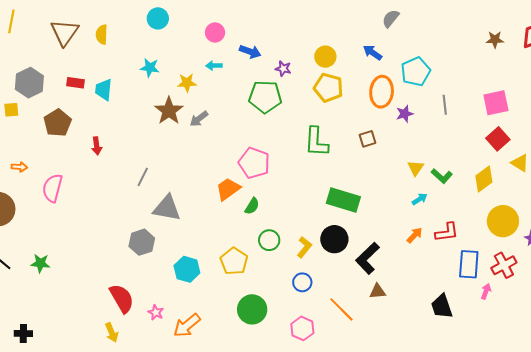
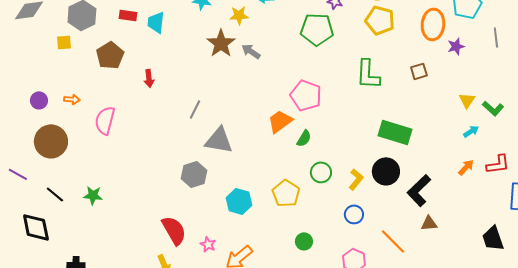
gray arrow: (199, 119) -> (251, 51), turned 72
green circle: (252, 309) -> (304, 241), size x0.6

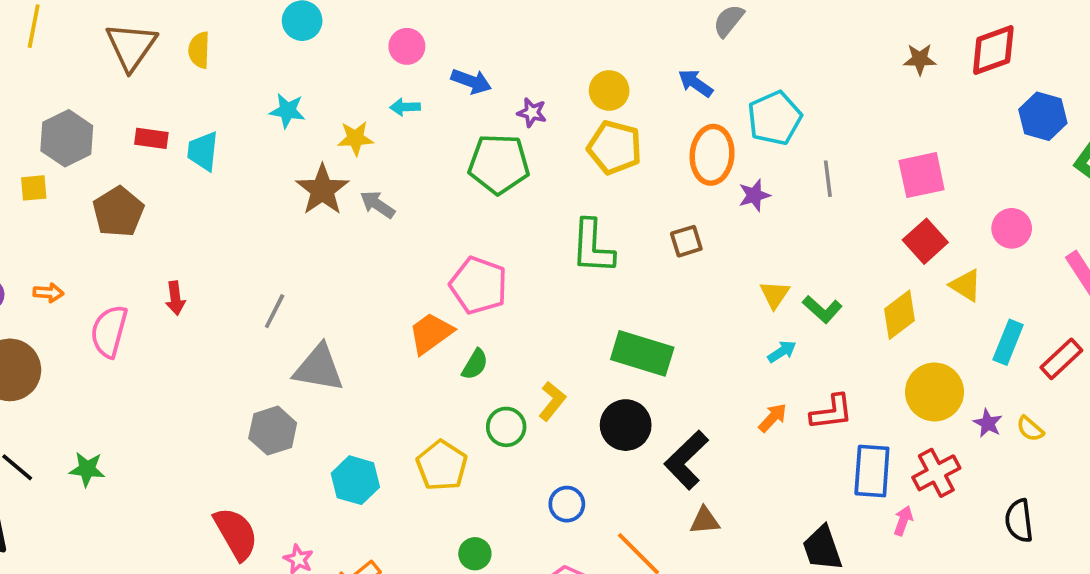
red arrow: (149, 78) -> (175, 298), moved
yellow L-shape: (356, 179) -> (552, 401), moved

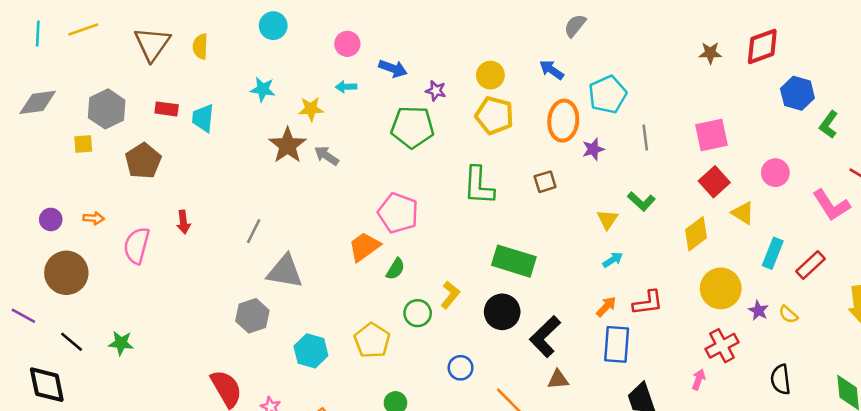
yellow line: (34, 26) -> (83, 30), turned 60
green L-shape: (822, 309) -> (641, 201), moved
blue rectangle: (872, 471) -> (617, 344), moved

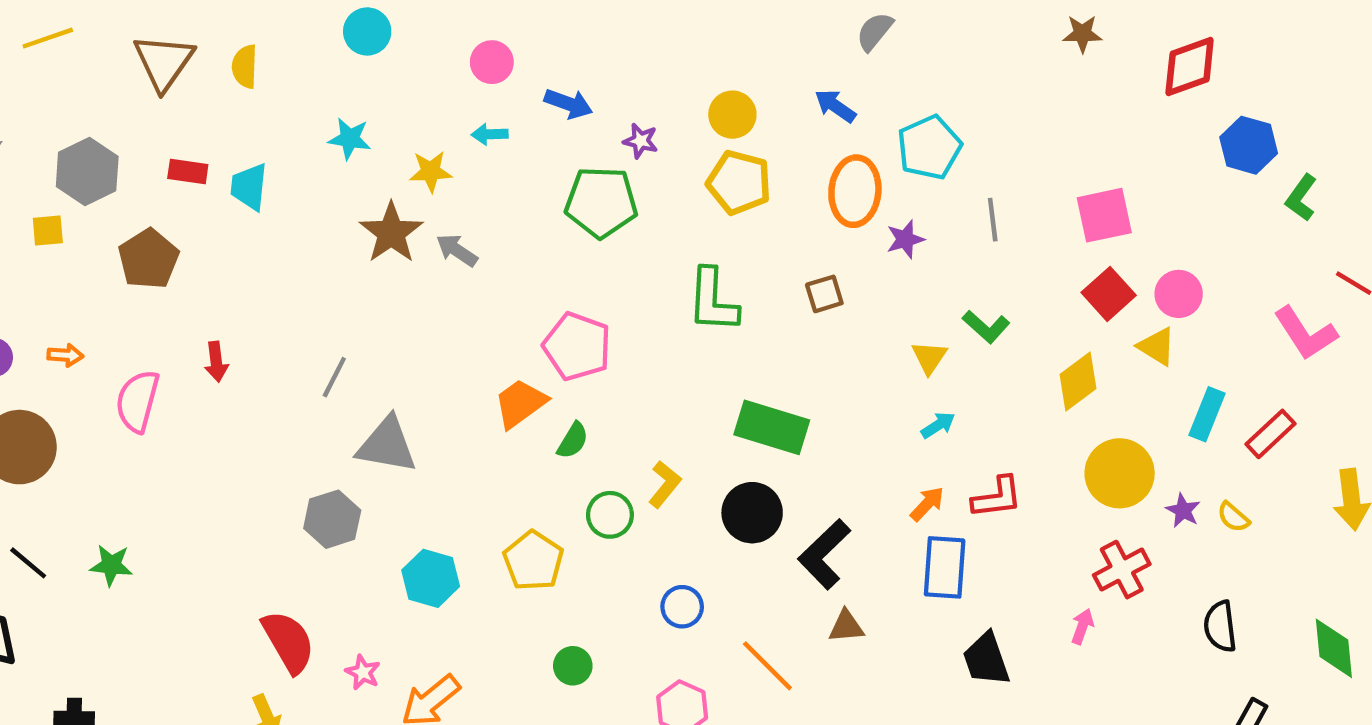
brown star: (710, 53) -> (1082, 34), moved
pink circle: (775, 173) -> (1179, 294), moved

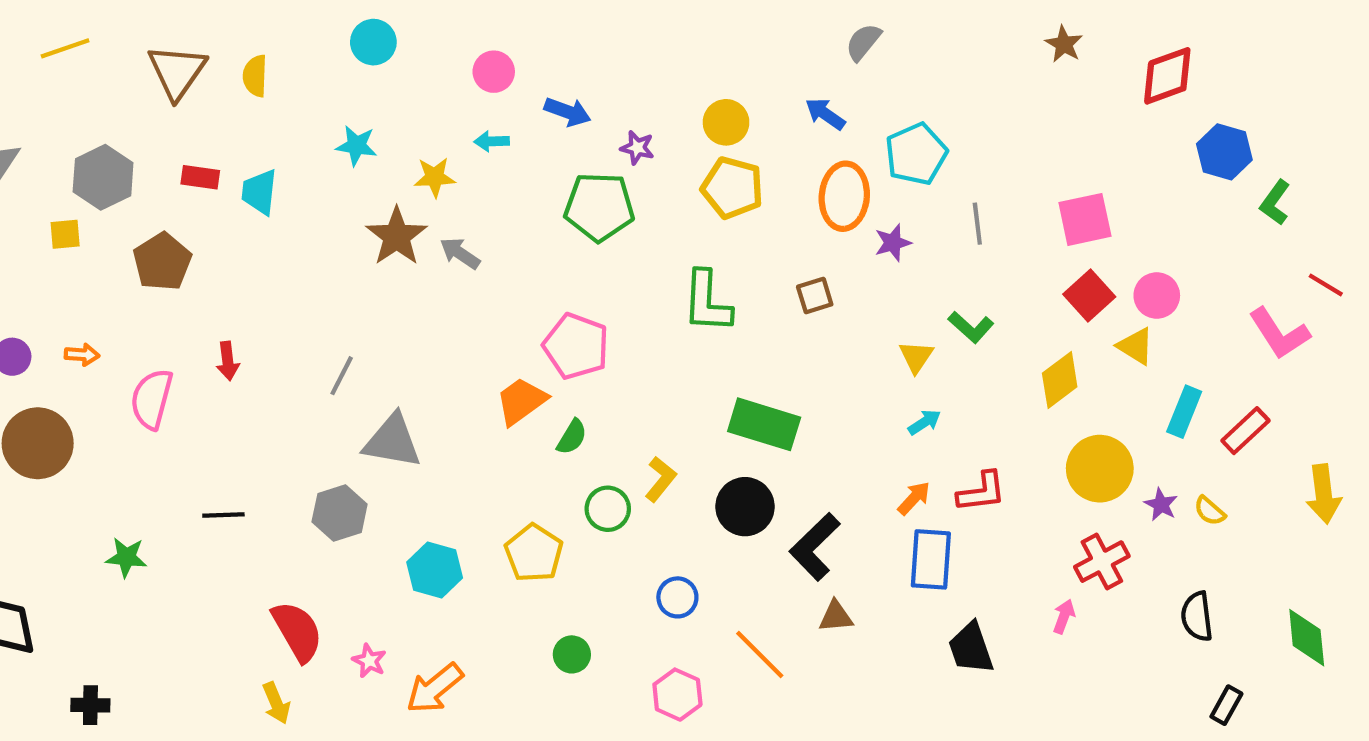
brown star: (1082, 34) -> (1064, 44), turned 30
black line: (28, 563) -> (223, 515), moved, turned -42

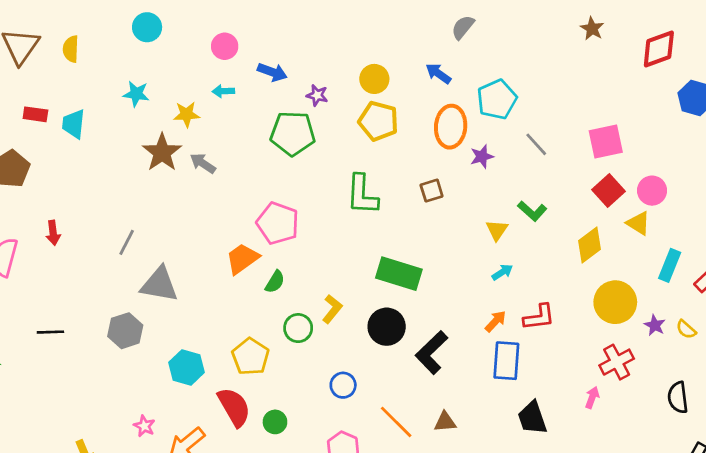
gray line: (977, 224) -> (536, 144), turned -35
brown triangle: (836, 616) -> (445, 422), moved
red semicircle: (297, 631) -> (234, 407), moved

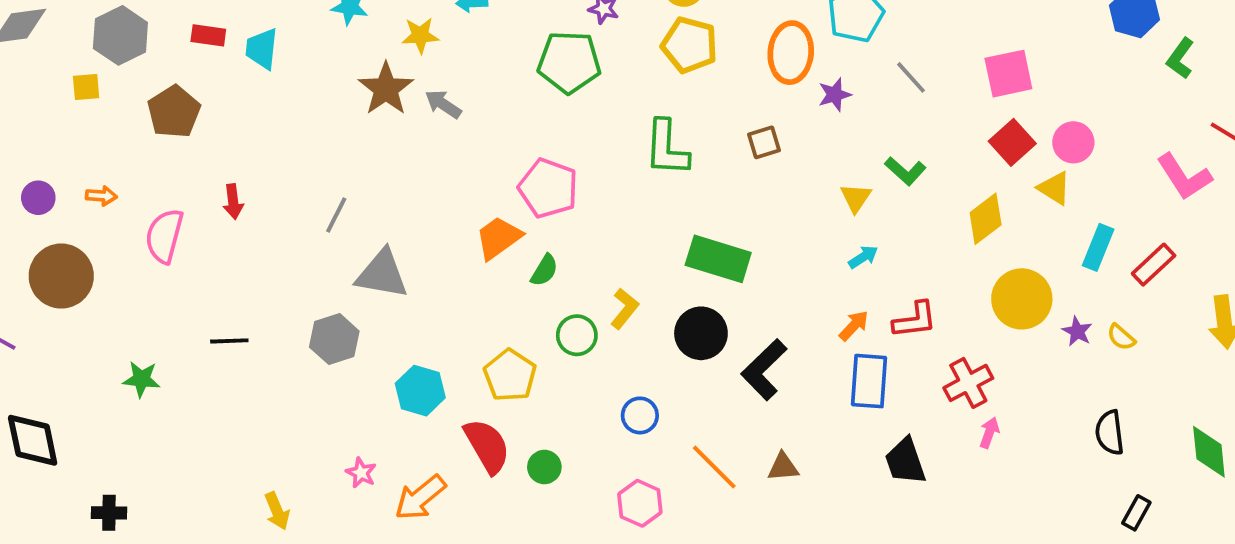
red cross: (617, 362) -> (968, 383), moved

